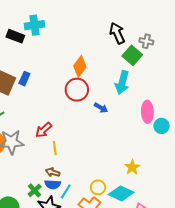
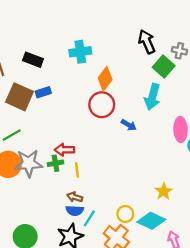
cyan cross: (35, 25) -> (80, 52), moved
black rectangle: (15, 36) -> (33, 60), moved
blue rectangle: (24, 79) -> (43, 92), turned 48
red arrow: (44, 130) -> (65, 150), turned 42
green cross: (35, 190) -> (56, 163), moved, turned 32

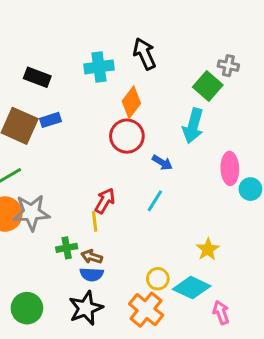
black arrow: (147, 42) -> (145, 54), moved
red arrow: (65, 150) -> (105, 201), moved, turned 120
green cross: (56, 163) -> (67, 248), moved
cyan line: (89, 218) -> (155, 201), moved

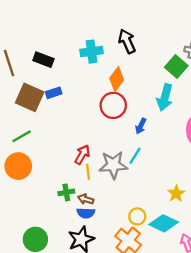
blue arrow: (162, 163) -> (141, 126), turned 84
red arrow: (105, 201) -> (82, 155), moved
gray star: (31, 213) -> (113, 165), moved

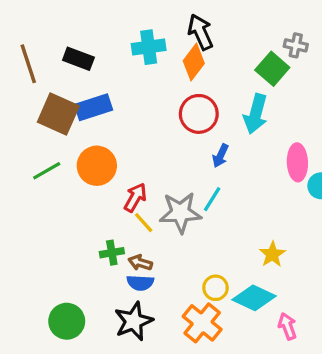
orange diamond: (117, 79) -> (194, 62), moved
blue rectangle: (54, 93) -> (93, 107), size x1.5
red circle: (113, 105) -> (199, 114), moved
orange circle: (18, 166) -> (97, 166), moved
yellow line: (88, 172) -> (144, 223), turned -35

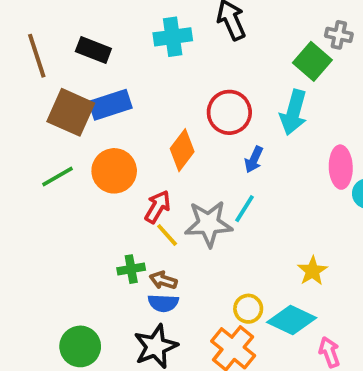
orange diamond: (194, 62) -> (182, 150), moved

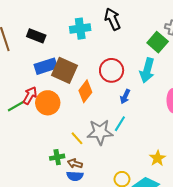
brown square: (71, 112) -> (64, 70), moved
red arrow: (158, 207) -> (30, 95), moved

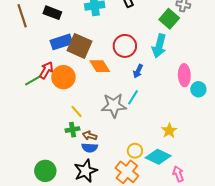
orange diamond: (85, 91) -> (100, 66), turned -70
yellow line: (77, 138) -> (77, 111), moved

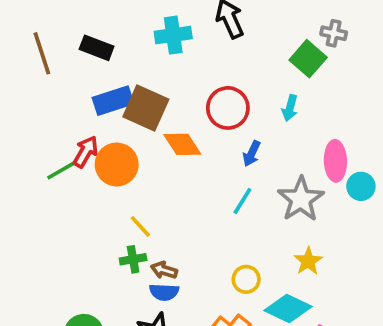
cyan arrow: (159, 46) -> (290, 108), size x0.6
gray star: (114, 105) -> (301, 199), moved, turned -30
yellow circle: (135, 151) -> (246, 279), moved

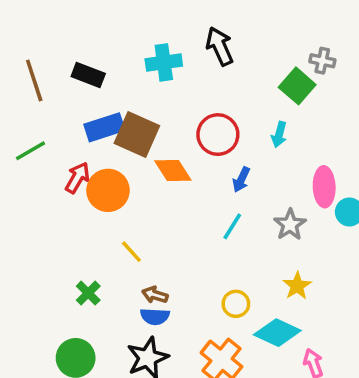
green line: (62, 170) -> (31, 151), moved
gray star: (301, 199) -> (290, 225), size x0.7
green cross: (133, 259) -> (88, 293), moved, turned -35

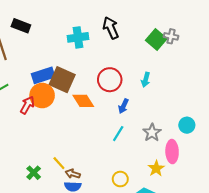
black rectangle: (88, 75) -> (21, 26), moved
green square: (297, 86) -> (156, 40), moved
pink ellipse: (324, 187) -> (172, 152), moved
orange circle: (108, 190) -> (42, 96), moved
yellow line: (131, 252) -> (59, 163), moved

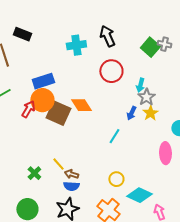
brown square: (62, 80) -> (58, 113), moved
red circle: (110, 80) -> (111, 71), moved
blue arrow: (123, 106) -> (131, 113), moved
gray star: (152, 133) -> (146, 97), moved
yellow star: (156, 168) -> (150, 113), moved

